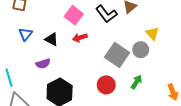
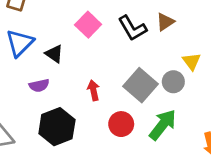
blue triangle: (25, 34) -> (20, 43), size x1.5
red arrow: (80, 38) -> (93, 90), moved, turned 88
green arrow: (137, 82) -> (163, 125), size x1.6

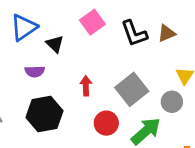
gray circle: (173, 82) -> (172, 102), moved

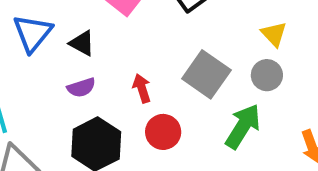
purple semicircle: (35, 72) -> (81, 88), moved
red circle: (106, 123) -> (163, 132), moved

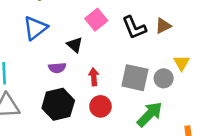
black triangle: (82, 43) -> (75, 45), moved
gray square: (206, 74) -> (135, 78), turned -36
gray circle: (267, 75) -> (164, 78), moved

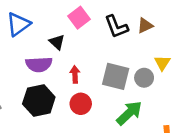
purple semicircle: (57, 68) -> (39, 64), size x1.5

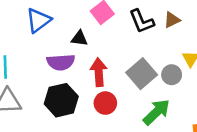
black triangle: (57, 42) -> (79, 38), turned -35
red arrow: (75, 74) -> (99, 72), size x1.5
gray square: (116, 76) -> (142, 74), turned 36

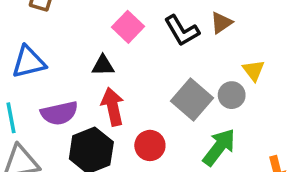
blue triangle: (39, 20) -> (29, 62), moved, turned 32
purple semicircle: (61, 62) -> (59, 113), moved
red arrow: (99, 72) -> (113, 107), moved

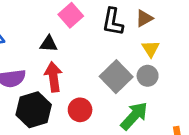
black L-shape: (182, 31) -> (113, 22), turned 36
yellow triangle: (254, 70) -> (151, 49), moved

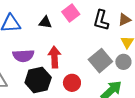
black triangle: (49, 44) -> (45, 22), moved

